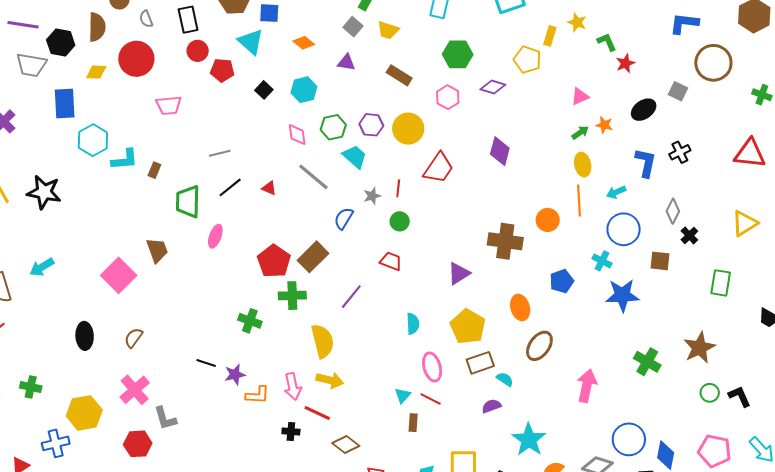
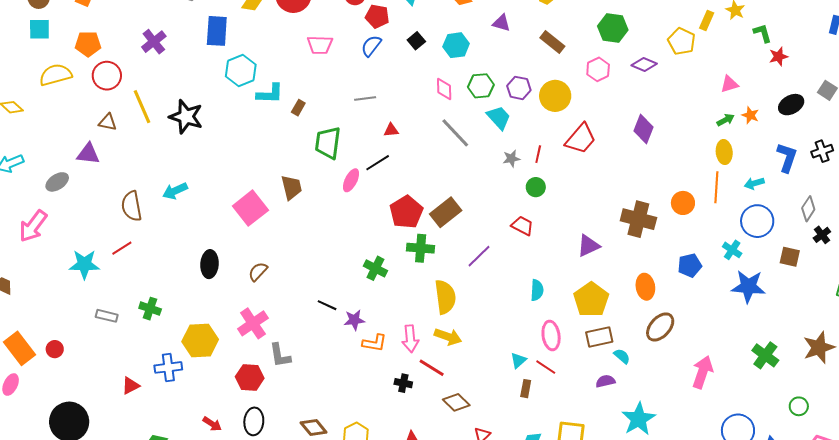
black line: (230, 187) -> (378, 163), moved
red triangle: (269, 188) -> (391, 130), moved, turned -35
blue semicircle: (344, 218) -> (371, 46), moved
green circle: (710, 393) -> (799, 406), moved

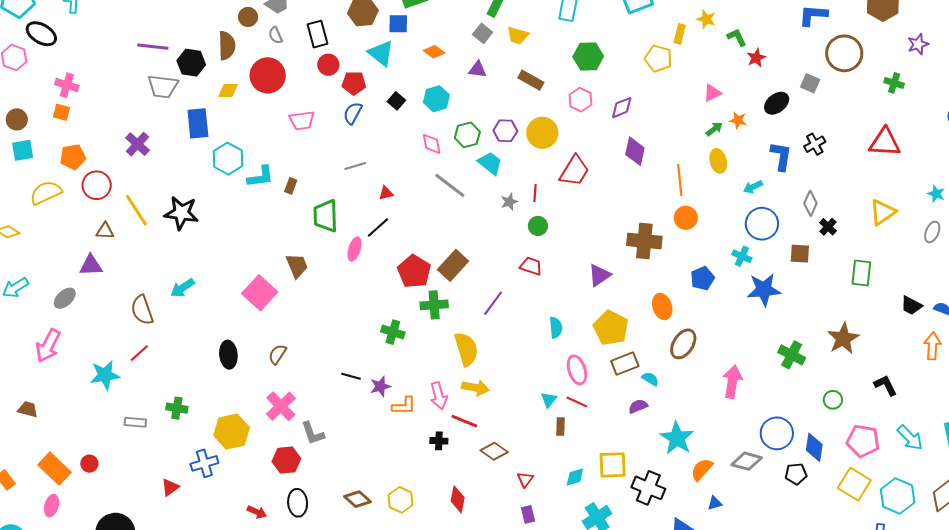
purple diamond: (644, 65) -> (622, 108), moved, turned -35
orange line: (716, 187) -> (680, 180), moved

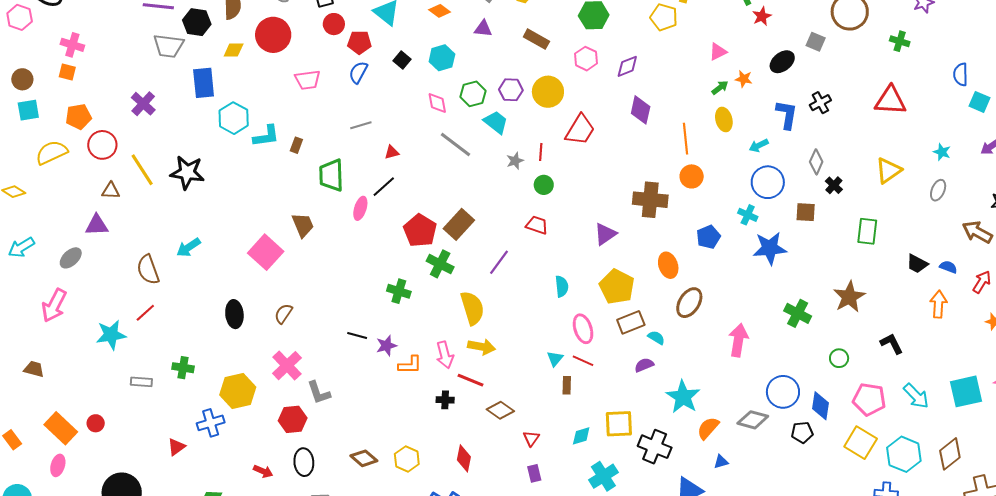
green cross: (434, 305) -> (440, 264), turned 32

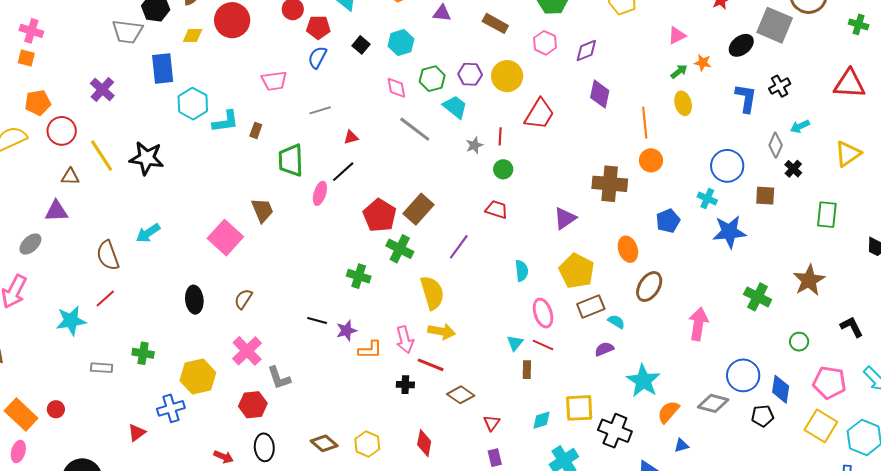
gray square: (816, 42) -> (775, 25), size x1.8
pink trapezoid: (308, 80) -> (274, 81), moved
cyan arrow: (759, 145) -> (800, 126), moved

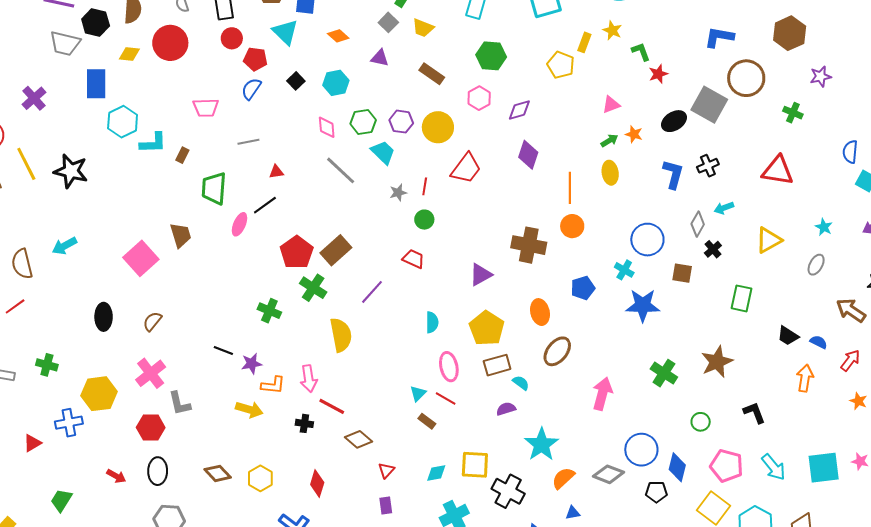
yellow arrow: (442, 331) -> (249, 409), moved
brown rectangle: (527, 370) -> (427, 421), turned -60

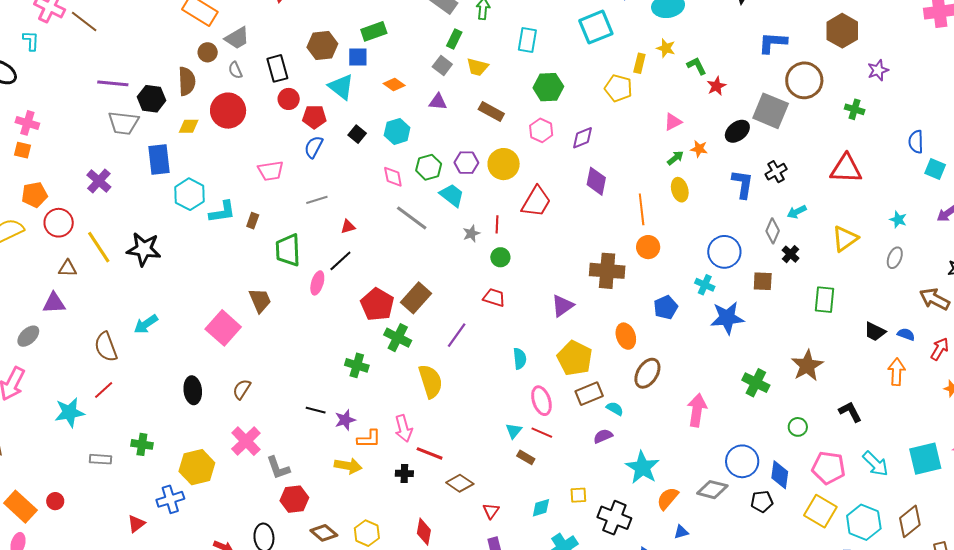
red hexagon: (151, 427) -> (294, 499), moved
yellow square: (475, 465) -> (578, 495), size x0.6

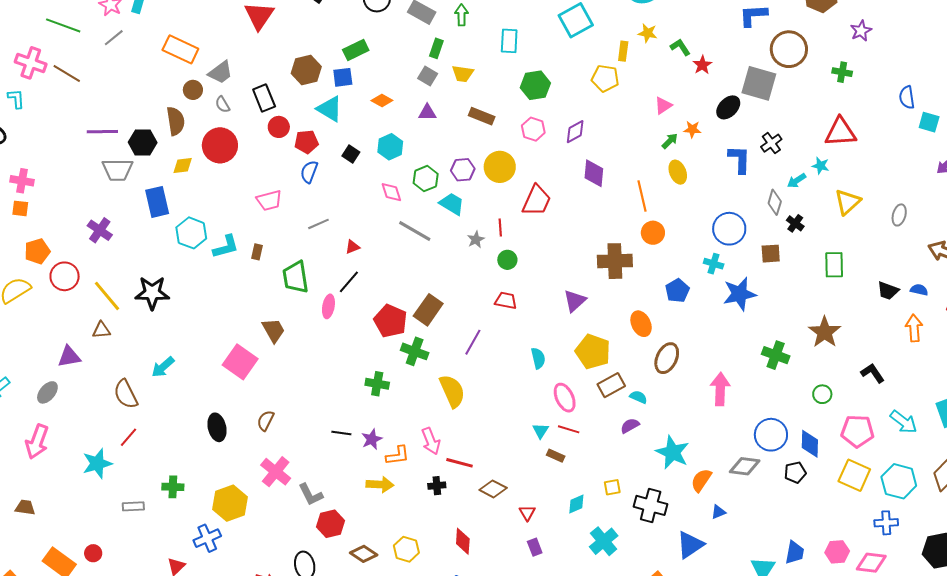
cyan star: (898, 220) -> (821, 166), moved
brown triangle: (68, 268) -> (101, 330), moved

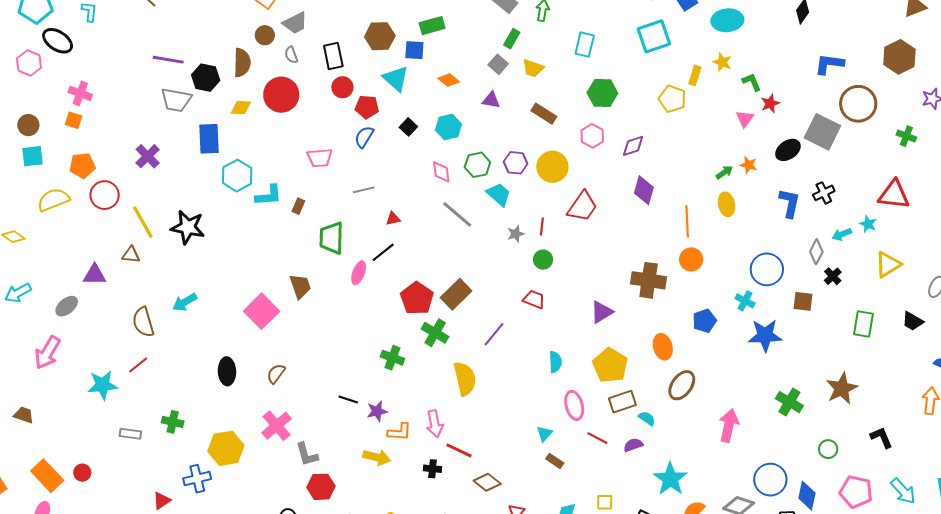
pink triangle: (663, 106) -> (745, 119), moved, turned -30
black trapezoid: (888, 291) -> (913, 321), moved
red line: (569, 429) -> (597, 438), moved

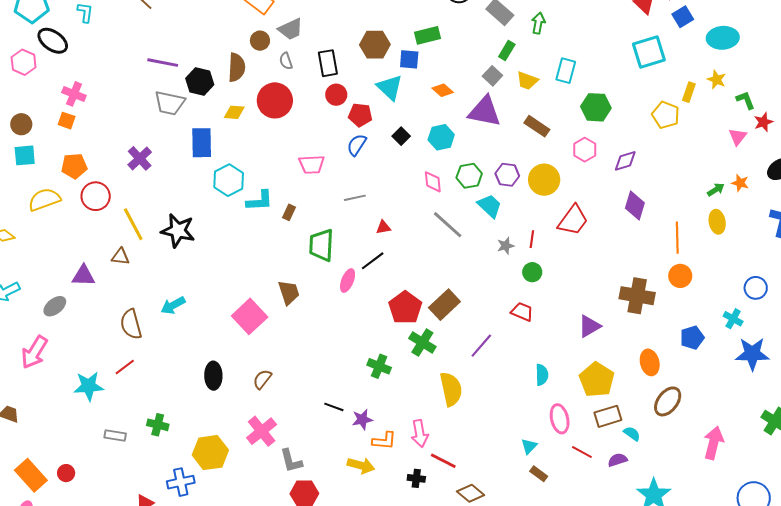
cyan rectangle: (585, 45) -> (566, 71), moved
purple triangle: (491, 100) -> (485, 111), size x1.8
blue circle: (767, 269) -> (756, 288), size x0.7

